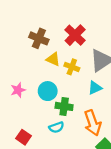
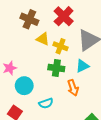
cyan circle: (48, 91) -> (24, 86), moved
green cross: (64, 106) -> (56, 68), moved
orange arrow: (93, 123) -> (73, 88), moved, size x0.7

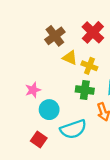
brown cross: (29, 19) -> (55, 36), turned 30
cyan semicircle: (46, 103) -> (73, 129), size x1.6

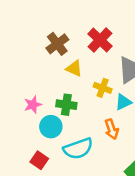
yellow cross: (89, 66) -> (103, 88), moved
green cross: (85, 90) -> (66, 105), moved

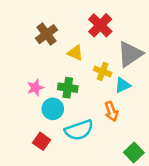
brown cross: (57, 44) -> (47, 34), moved

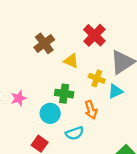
pink star: (35, 88) -> (19, 98), moved
orange arrow: (111, 111) -> (91, 110), moved
cyan semicircle: (79, 130) -> (75, 133), size x0.7

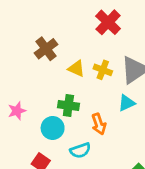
red cross: (94, 35) -> (108, 22), moved
yellow cross: (97, 78) -> (103, 70), moved

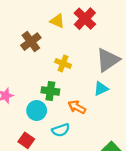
yellow triangle: (76, 69) -> (57, 21), moved
yellow cross: (103, 70) -> (63, 63), moved
orange arrow: (99, 124) -> (77, 107), turned 138

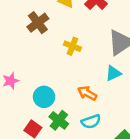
green cross: (50, 91) -> (59, 120), moved, turned 30
cyan semicircle: (61, 130) -> (91, 122), moved

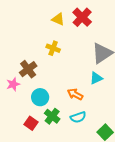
brown cross: (38, 23) -> (28, 69), moved
yellow cross: (72, 46) -> (53, 48), moved

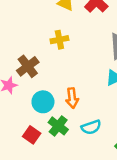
yellow cross: (53, 48) -> (59, 40), turned -32
orange arrow: (75, 94) -> (72, 98), moved, turned -126

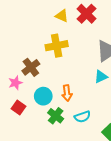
yellow cross: (59, 40) -> (57, 46), size x1.5
red square: (32, 135) -> (19, 107), moved

